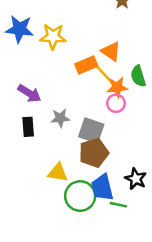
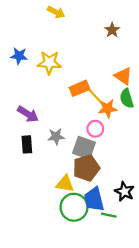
blue star: (20, 29) -> (19, 56), size x0.7
orange triangle: (111, 51) -> (123, 76), moved
pink circle: (116, 103) -> (95, 129), moved
yellow triangle: (58, 173) -> (65, 184), moved

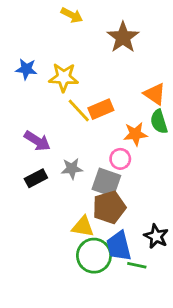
brown star: (112, 30) -> (123, 37), moved, size x1.6
yellow line: (95, 96) -> (79, 111), moved
black rectangle: (27, 144) -> (36, 178), turned 66

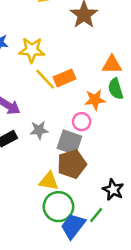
orange triangle: (155, 94) -> (112, 65), turned -35
blue trapezoid: (119, 246) -> (73, 226), moved, turned 52
green line: (137, 265) -> (96, 215), turned -63

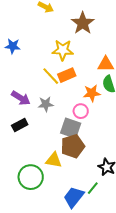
yellow star: (32, 50) -> (63, 50), moved
gray star: (39, 130) -> (46, 104), moved
green circle: (58, 207) -> (31, 177), moved

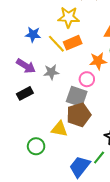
blue star: (13, 46) -> (33, 35), moved
green circle: (31, 177) -> (36, 146), size x0.7

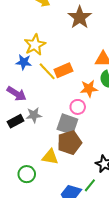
yellow star: (69, 17) -> (35, 45), moved, turned -30
gray star: (51, 72) -> (34, 115), moved

